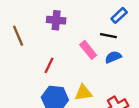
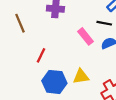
red line: (49, 65) -> (41, 55), moved

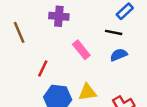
pink rectangle: (85, 36) -> (81, 50), moved

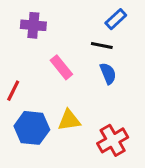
blue semicircle: (119, 55) -> (108, 74), turned 91

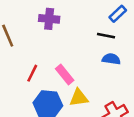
pink rectangle: (61, 67) -> (65, 74), moved
blue semicircle: (108, 74) -> (111, 59), turned -60

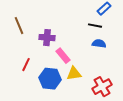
purple cross: (49, 19) -> (47, 38), moved
red line: (32, 73) -> (26, 65), moved

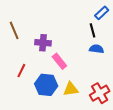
black line: (95, 26) -> (92, 30), turned 64
yellow triangle: (74, 74) -> (71, 89), moved

